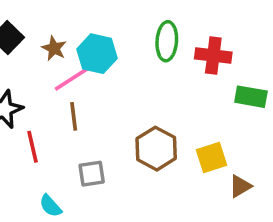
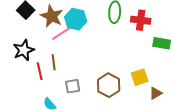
brown star: (54, 48) -> (52, 16), size x1.6
brown line: (74, 116) -> (54, 62), moved
brown hexagon: (156, 149) -> (109, 85), moved

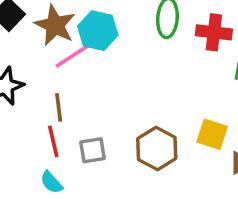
red line: (40, 71) -> (53, 141), moved
yellow square: (140, 77) -> (212, 134), turned 36

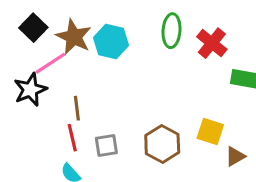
red cross: (214, 32) -> (212, 43), turned 32
pink line: (73, 56) -> (50, 63), moved

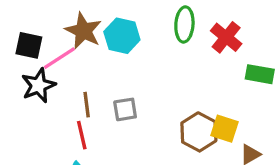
black square: (33, 28) -> (29, 45), moved, turned -32
brown hexagon: (162, 144) -> (199, 132), moved
gray square: (106, 145) -> (125, 109), moved

